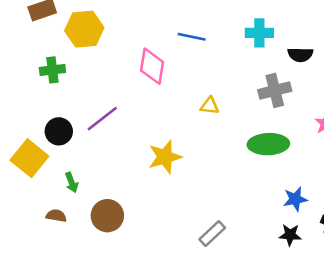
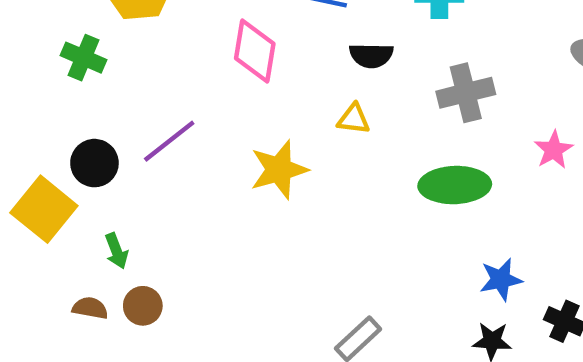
black semicircle: (300, 55) -> (371, 55), moved
green cross: (52, 70) -> (83, 58), turned 30
yellow star: (165, 157) -> (279, 170), moved
brown circle: (107, 216) -> (143, 306), moved, size x0.7

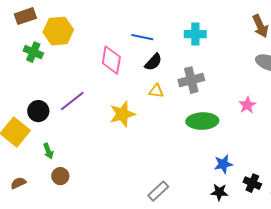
black semicircle: (371, 55) -> (153, 62), moved, turned -48
green cross: (83, 58) -> (33, 52), moved
gray cross: (466, 93) -> (191, 80), moved
brown semicircle: (90, 308) -> (18, 183), moved, turned -35

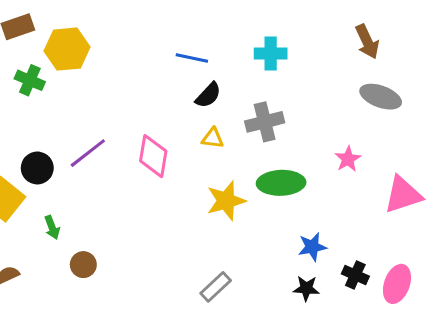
pink diamond: (111, 60) -> (153, 156), moved
yellow star: (122, 114) -> (226, 201), moved
brown circle: (60, 176) -> (83, 265), moved

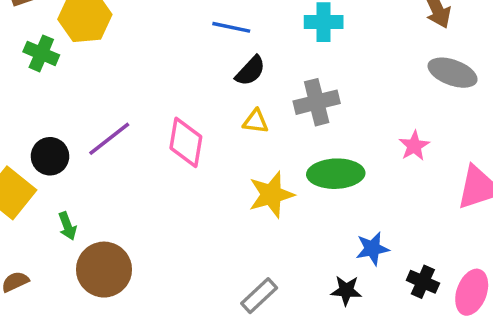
brown circle: (83, 265) -> (104, 270), size x1.8
black star: (306, 288) -> (346, 290), moved

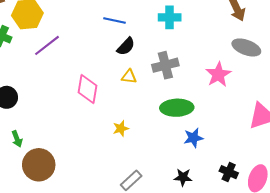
purple line: (109, 139) -> (47, 45), moved
pink star: (414, 146) -> (218, 74), moved, size x1.4
yellow star: (271, 195) -> (121, 128), moved, size x0.6
blue star: (372, 249) -> (193, 138), moved

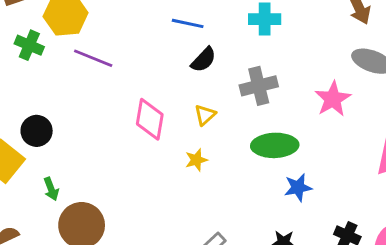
purple line: (47, 45) -> (93, 58), turned 60
yellow triangle: (129, 77) -> (205, 115), moved, turned -49
yellow star: (121, 128) -> (196, 160), moved

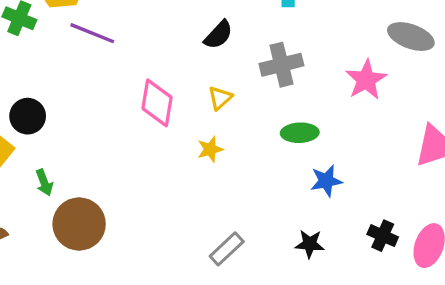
green ellipse: (275, 145) -> (300, 133), size x0.7

